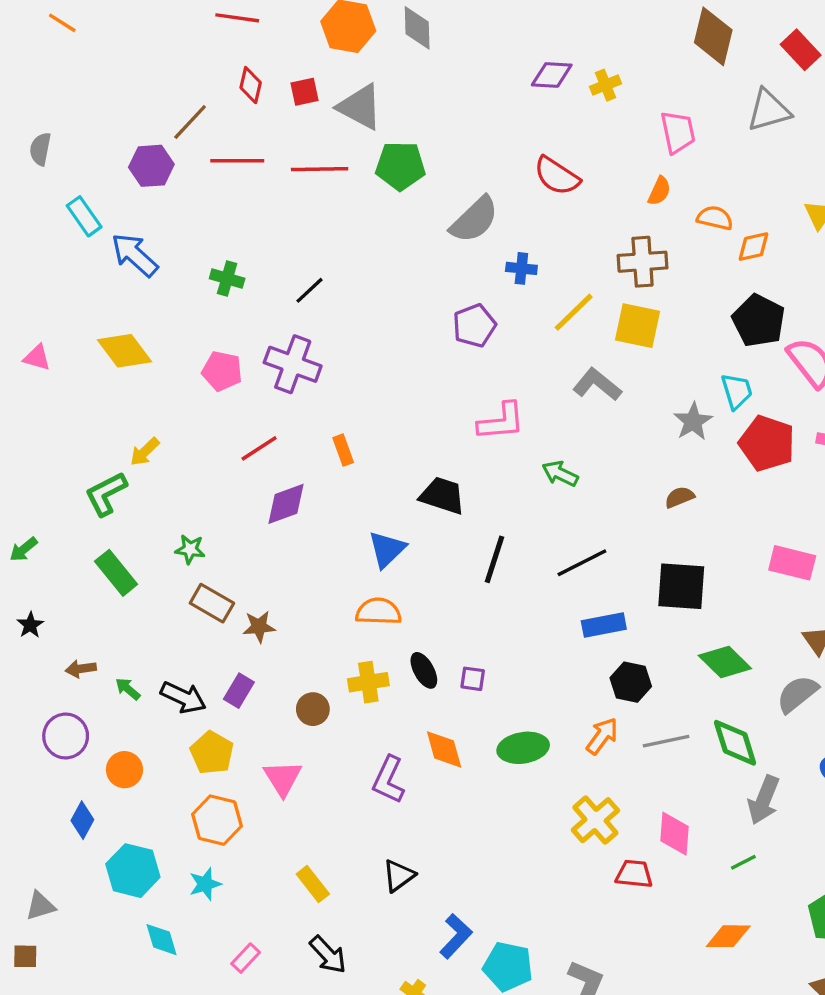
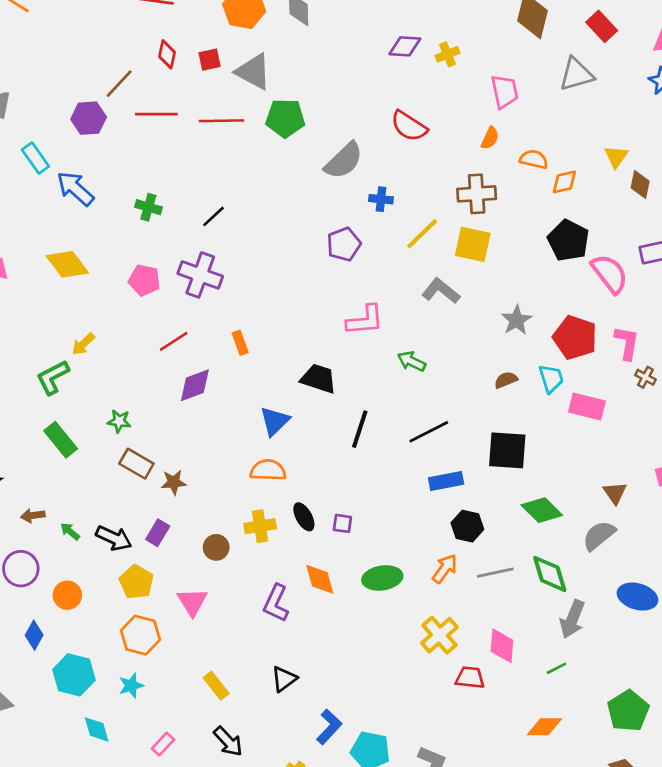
cyan trapezoid: (737, 391) -> (551, 379), moved
pink rectangle: (792, 563) -> (587, 407), moved

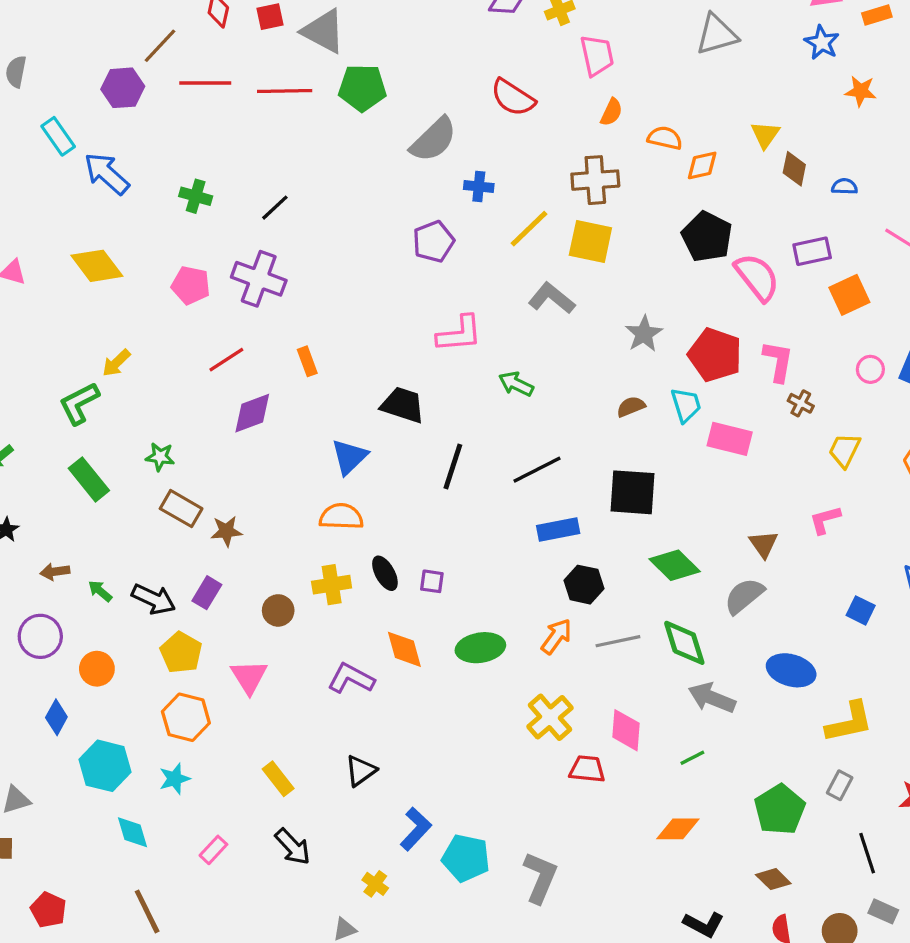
pink trapezoid: (505, 92) -> (597, 55), moved
purple L-shape: (276, 603) -> (351, 678), turned 93
gray arrow: (572, 619) -> (712, 698), turned 90

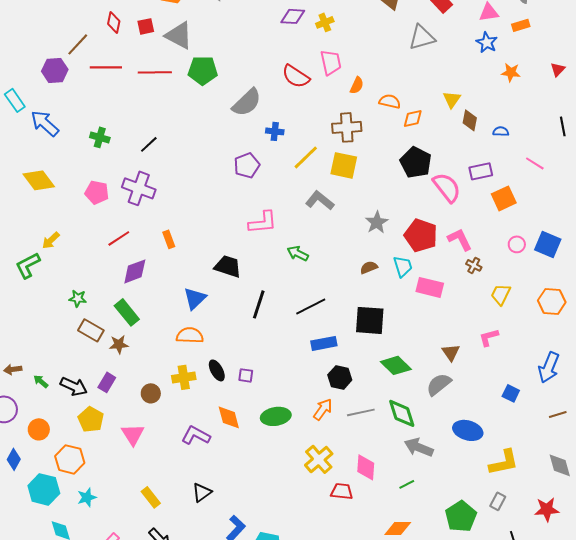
pink trapezoid: (597, 55) -> (331, 62), moved
pink L-shape: (778, 361) -> (460, 239), turned -36
green rectangle: (89, 479) -> (127, 312), moved
orange hexagon: (186, 717) -> (70, 459), moved

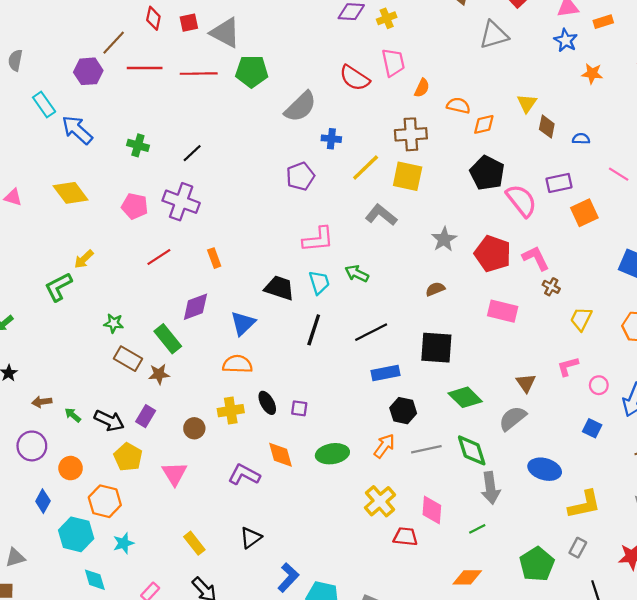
pink circle: (517, 244) -> (599, 385), moved
cyan trapezoid: (403, 266) -> (319, 282), moved
purple diamond: (135, 271) -> (195, 307), moved
gray arrow: (419, 447) -> (490, 488), turned -120

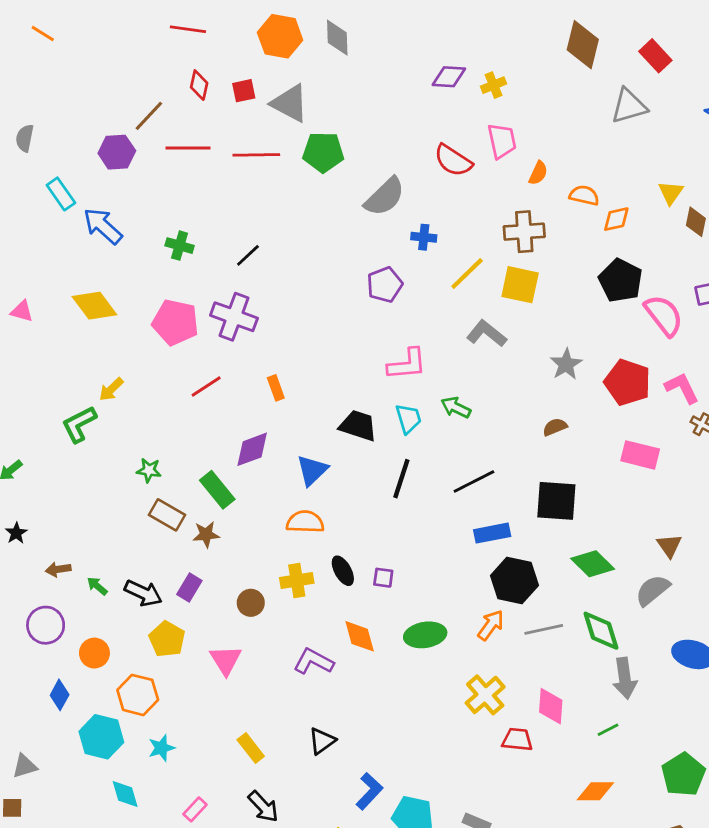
pink pentagon: (135, 206) -> (175, 322), size x1.4
black hexagon: (403, 411) -> (514, 580), size x1.4

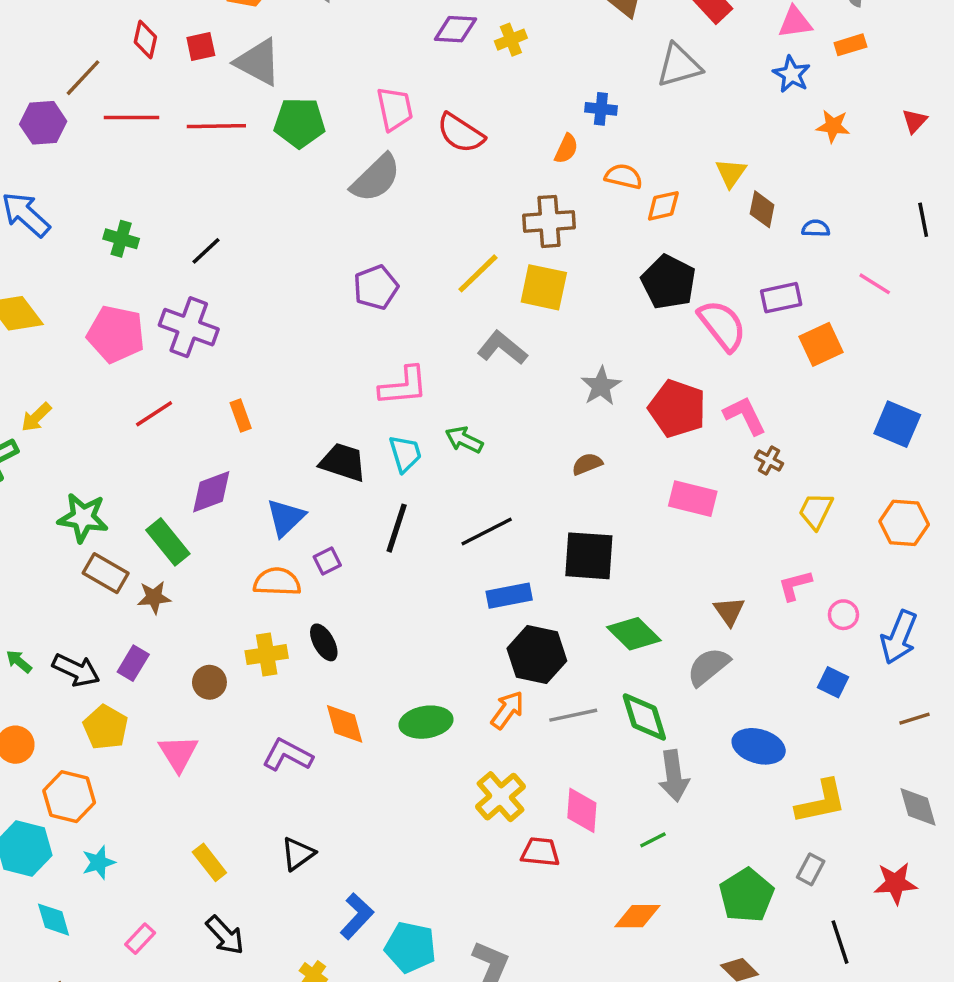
pink trapezoid: (502, 141) -> (395, 109), moved
blue cross: (424, 237) -> (601, 109), moved
green star: (149, 470) -> (83, 518), size x1.6
purple square: (383, 578) -> (327, 561), moved, turned -35

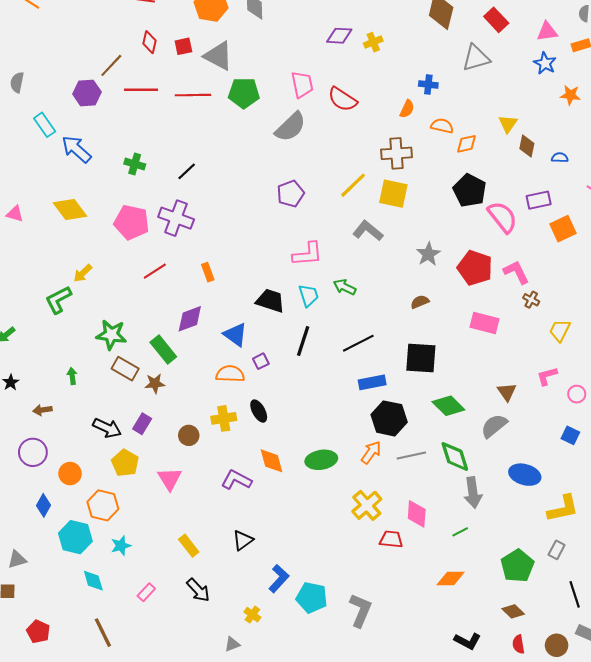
blue triangle: (286, 518) -> (235, 335), turned -40
green arrow: (19, 661) -> (72, 376), moved, turned 42

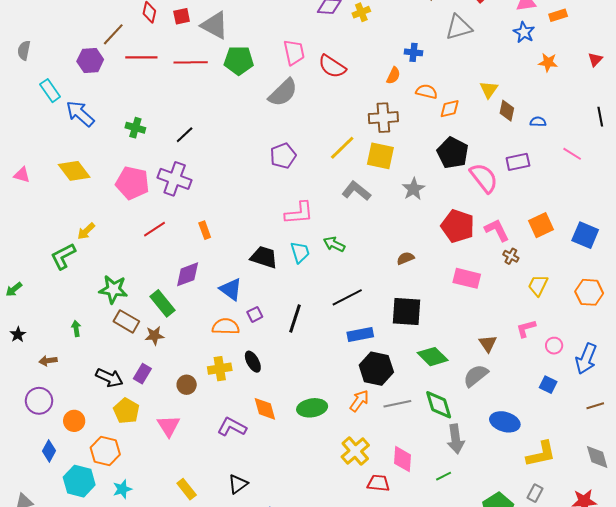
orange square: (563, 229) -> (541, 225), moved
gray star: (428, 254) -> (413, 189), moved
black line: (303, 341) -> (295, 318), moved

